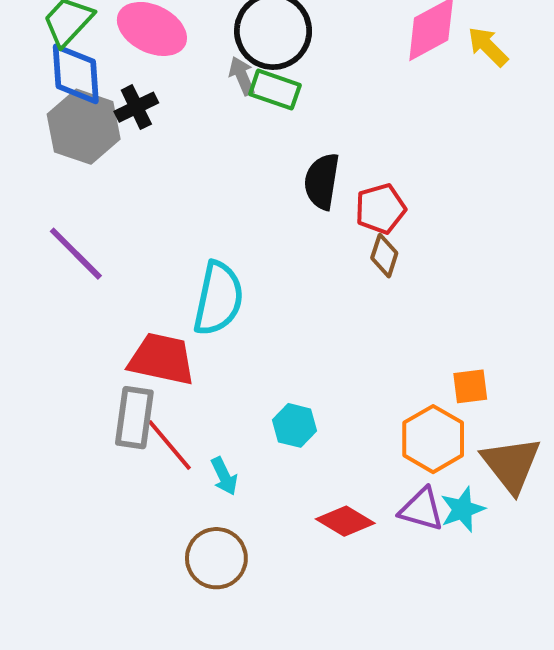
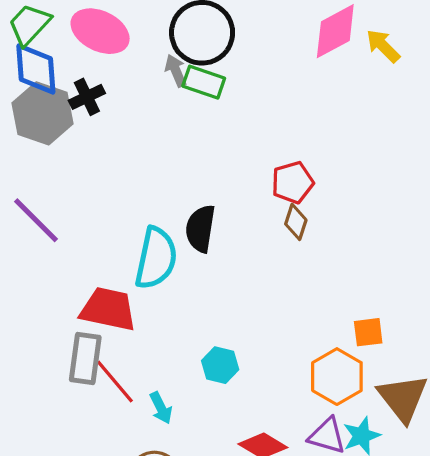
black semicircle: (322, 181) -> (200, 229), moved

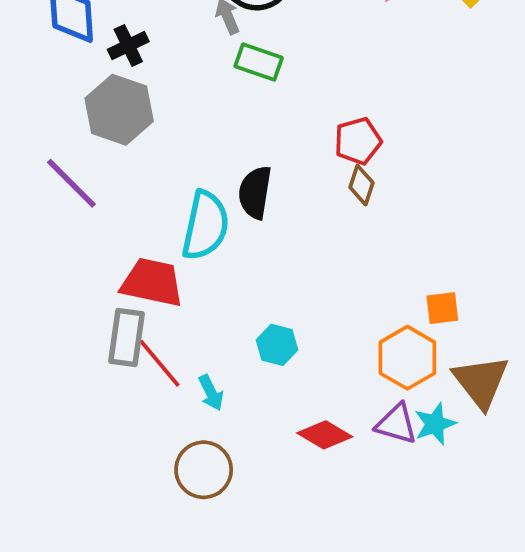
green rectangle: (204, 82) -> (259, 62), moved
gray hexagon: (42, 113) -> (119, 110), moved

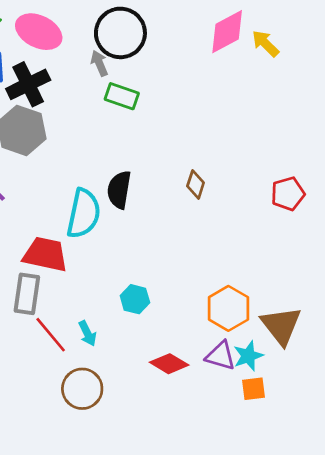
black cross: (128, 45) -> (28, 84), size x1.5
red pentagon: (358, 141) -> (288, 194), moved
orange square: (442, 308) -> (254, 389), moved
red line: (159, 363) -> (51, 335), moved

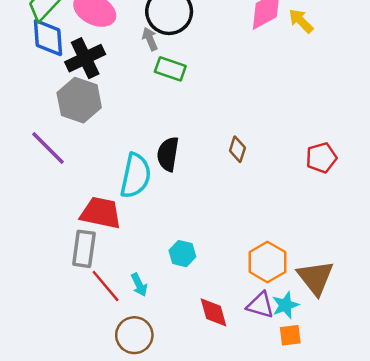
red diamond: (169, 364) -> (213, 312), turned 44

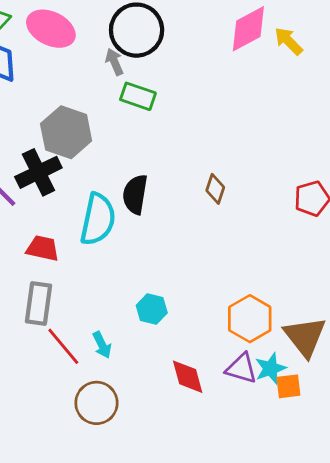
black cross: (85, 58) -> (38, 172), moved
gray hexagon: (79, 100) -> (66, 132), moved
red trapezoid: (101, 213) -> (43, 248), moved, size x0.7
orange square: (290, 335) -> (288, 386), moved

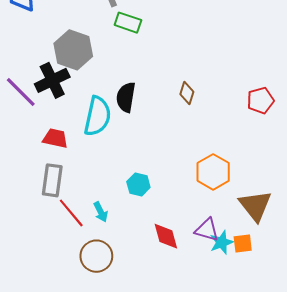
orange hexagon: (250, 319) -> (213, 172), moved
cyan star: (270, 368) -> (222, 242), moved

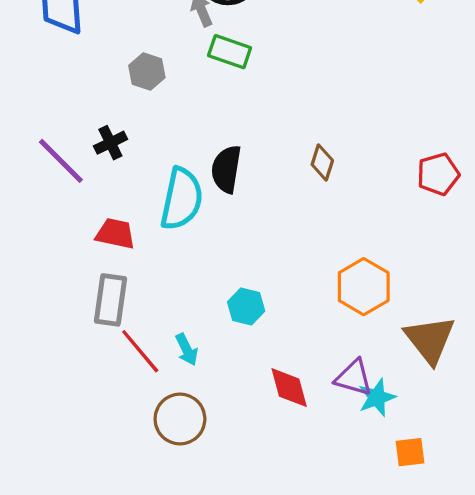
gray hexagon: (73, 50) -> (147, 71), moved, size x0.6
black cross: (52, 80) -> (110, 143), size x0.6
orange square: (243, 243) -> (410, 452), moved

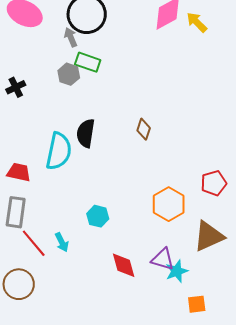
gray hexagon: (147, 71) -> (69, 74), moved
black cross: (110, 143) -> (16, 87), moved
red pentagon: (438, 174) -> (214, 183), moved
brown triangle: (430, 340) -> (209, 236), turned 44
brown circle: (180, 419) -> (19, 284), moved

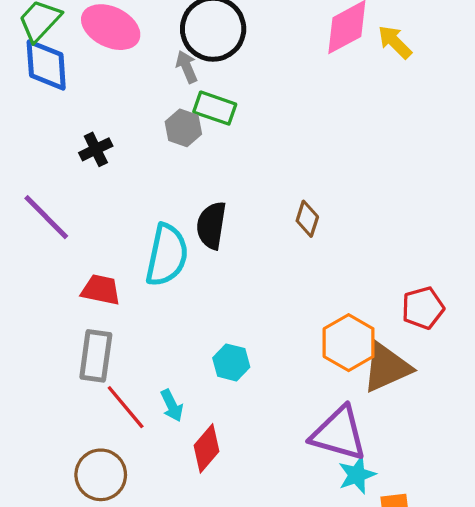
brown triangle: (209, 236) -> (387, 367), moved
purple triangle: (163, 259) -> (339, 434), size x1.5
red diamond: (124, 265) -> (206, 448), moved, turned 56
cyan star: (177, 271) -> (357, 475), moved

